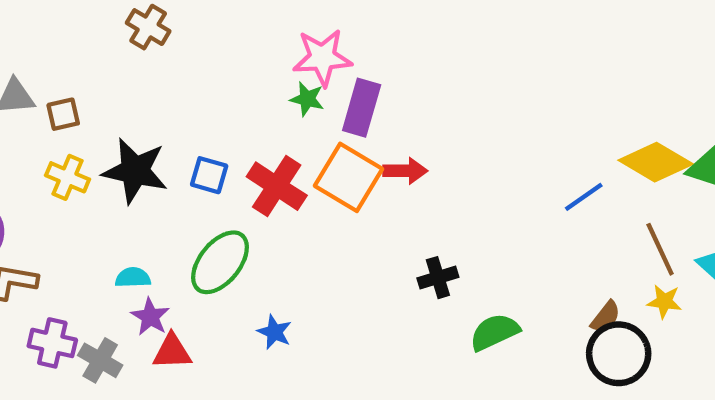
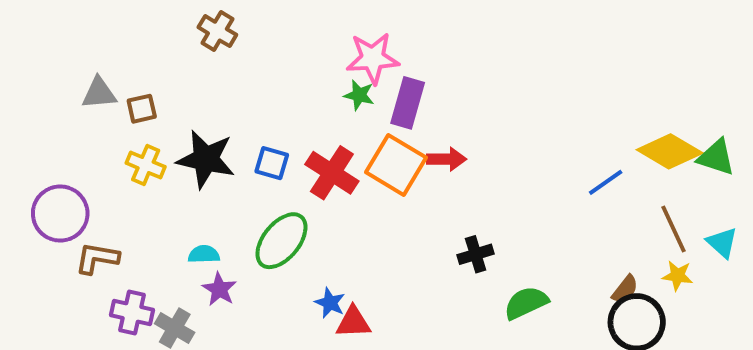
red triangle: (172, 352) -> (353, 322), moved

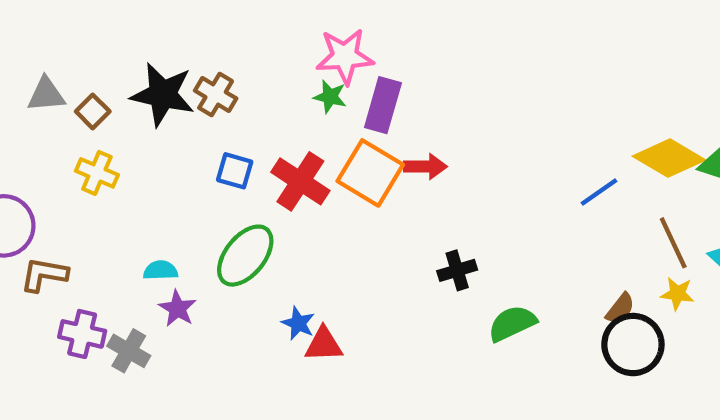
brown cross: (217, 31) -> (216, 95), moved
brown square: (142, 109) -> (93, 111), turned -32
black star: (206, 159) -> (163, 95), moved

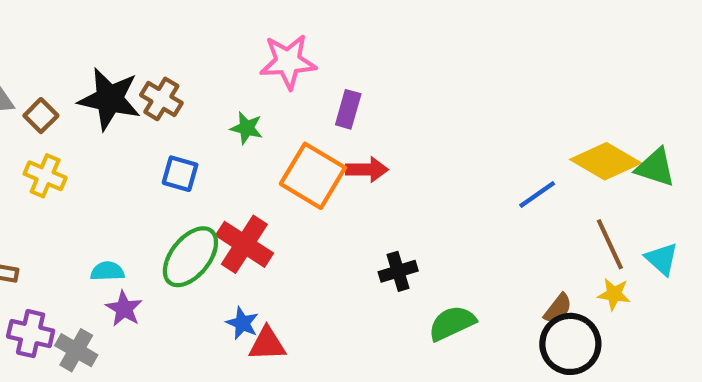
green star: (330, 97) -> (246, 128), moved
purple rectangle: (383, 105) -> (348, 109), moved, size x0.7
red cross: (300, 181) -> (244, 244), moved

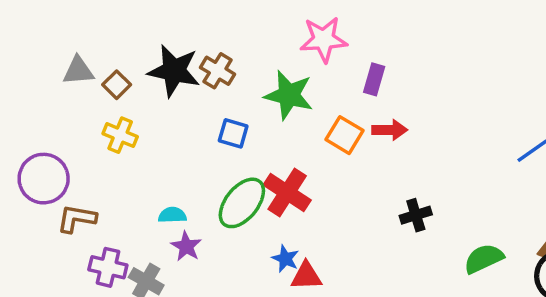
green star: (246, 128) -> (289, 95), size x1.8
orange square: (313, 176) -> (345, 135), size x0.7
green semicircle: (452, 323) -> (484, 259), moved

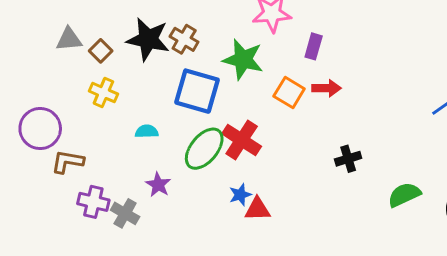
blue square: (233, 133) -> (197, 91), size x1.8
cyan semicircle: (172, 215) -> (147, 131), moved
blue star: (285, 259) -> (240, 195), turned 30

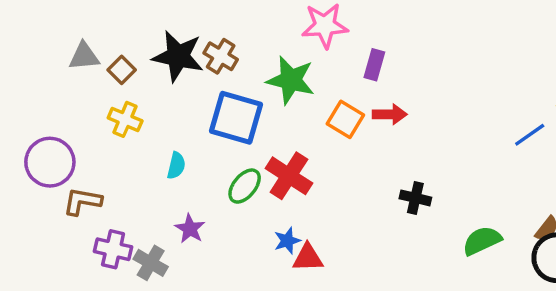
cyan semicircle: (147, 131) -> (176, 166), turned 105
green ellipse: (204, 149) -> (245, 186), size x0.7
black cross: (348, 159) -> (415, 198), turned 30

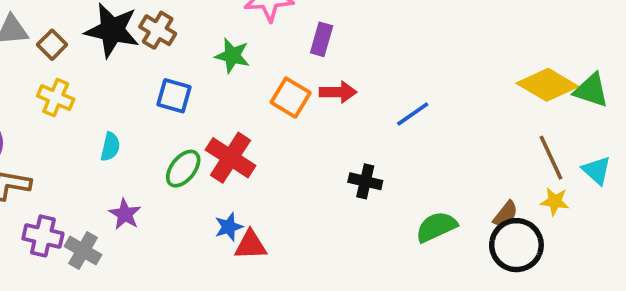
green star: (291, 80) -> (232, 56), size x0.7
blue square: (236, 118) -> (174, 96), size x0.6
blue line: (530, 135) -> (413, 114), moved

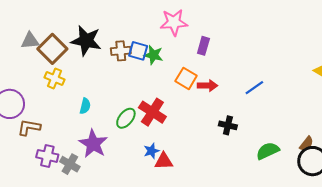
brown cross: (158, 30) -> (121, 51), moved, turned -36
brown square: (52, 45) -> (52, 49), size x1.8
red arrow: (338, 92) -> (208, 86), moved
blue square: (174, 96) -> (138, 51), moved
purple star: (125, 214) -> (93, 144), size x1.6

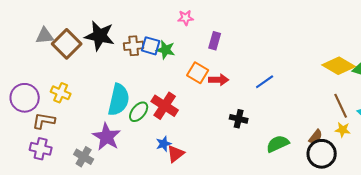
pink star: (174, 22) -> (186, 18), size x0.6
yellow cross: (54, 78) -> (61, 93), moved
cyan semicircle: (85, 106) -> (119, 100), moved, size x2.0
purple cross: (47, 156) -> (41, 149), moved
red triangle: (164, 161) -> (176, 154), turned -36

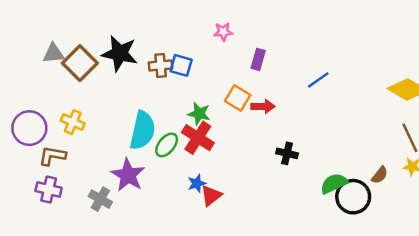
green star: (166, 50) -> (199, 114), moved
blue line: (265, 82) -> (318, 80), moved
black circle: (322, 154) -> (353, 197), moved

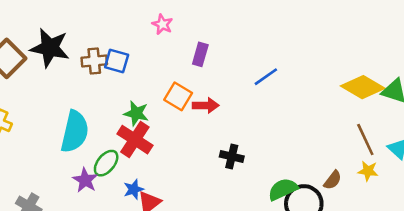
pink star: (223, 32) -> (162, 24), turned 30
green ellipse: (167, 145) -> (106, 163), moved
purple star: (128, 175) -> (85, 180), moved, size x0.7

